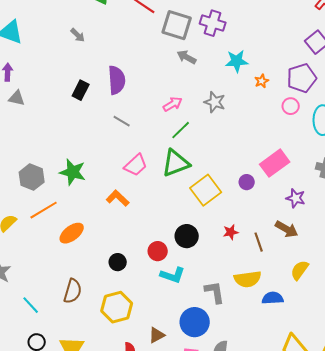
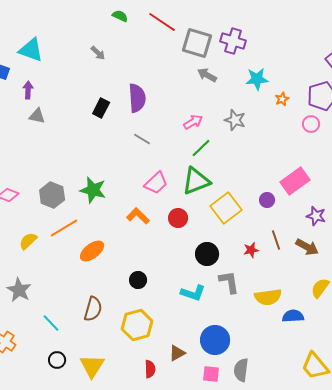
brown line: (259, 242) -> (276, 240), moved
red circle: (158, 251) -> (178, 218), moved
gray L-shape: (215, 292) -> (229, 282), moved

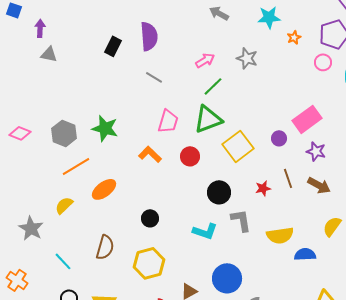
pink trapezoid: (156, 183) -> (168, 121), turned -30
purple star: (316, 216) -> (316, 151), moved
yellow semicircle: (28, 241) -> (64, 205), moved

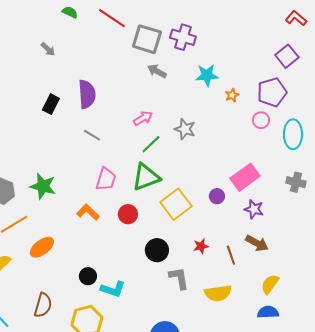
gray star: (247, 58) -> (185, 129), moved
brown line: (288, 178) -> (231, 255), moved
cyan L-shape: (205, 231) -> (113, 289), moved
blue semicircle: (305, 254) -> (268, 312), moved

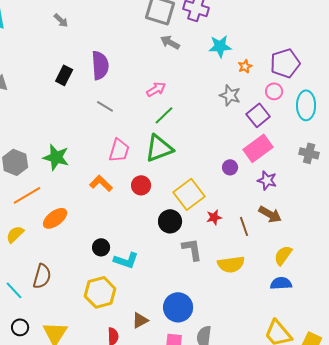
purple square: (287, 56) -> (258, 115), moved
gray star: (185, 129) -> (230, 95), moved
yellow square: (176, 204) -> (189, 194), moved
brown semicircle: (43, 305) -> (42, 276), moved

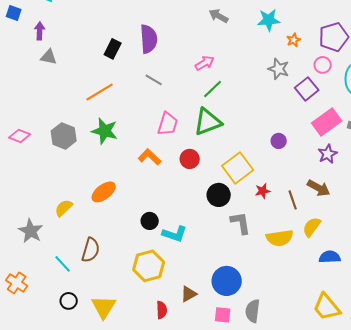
pink rectangle: (258, 148) -> (327, 122), moved
purple star: (267, 180) -> (328, 154), moved, turned 30
orange line: (27, 195) -> (100, 92), moved
yellow semicircle: (283, 255) -> (312, 227), moved

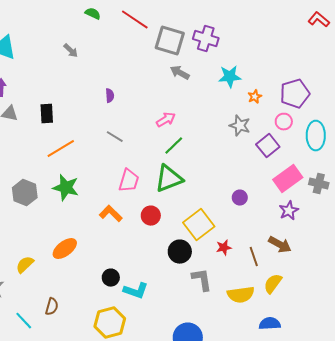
purple semicircle: (149, 39) -> (110, 96), size x0.5
black rectangle: (113, 49) -> (47, 114), moved, turned -30
brown semicircle: (91, 250) -> (52, 307), size x0.7
blue semicircle: (330, 257) -> (270, 324), moved

